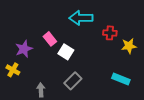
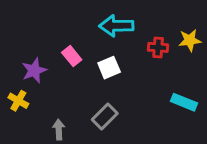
yellow star: (129, 46) -> (190, 40), moved
white square: (66, 52) -> (109, 68), moved, turned 35
cyan rectangle: (121, 79) -> (184, 102), moved

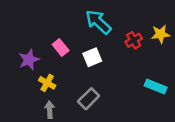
cyan arrow: (116, 26) -> (98, 22), turned 44
red cross: (158, 47) -> (134, 40), turned -35
yellow cross: (18, 101) -> (47, 83), moved

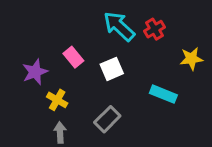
yellow star: (160, 34) -> (191, 59), moved
red cross: (134, 40) -> (155, 29), moved
cyan rectangle: (156, 87) -> (163, 94), moved

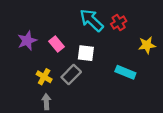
white square: (112, 69) -> (86, 53), turned 30
purple star: (35, 72) -> (27, 41), moved
gray rectangle: (107, 119) -> (71, 75), moved

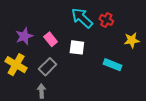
red cross: (119, 23) -> (106, 20), turned -32
gray rectangle: (71, 75) -> (48, 67), moved
yellow cross: (44, 77) -> (16, 65), moved, size x1.5

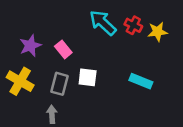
yellow star: (132, 40) -> (157, 32), moved
white square: (77, 47) -> (88, 77), moved
gray rectangle: (48, 67) -> (60, 84), turned -30

